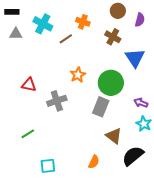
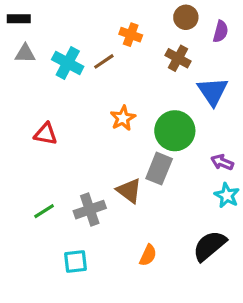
cyan cross: (43, 24) -> (68, 63), moved
gray cross: (57, 101) -> (90, 210), moved
brown triangle: (114, 136) -> (129, 191), moved

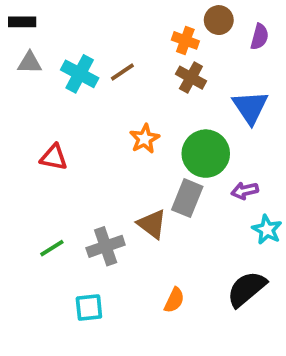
orange cross: (131, 35) -> (185, 40), moved
brown cross: (178, 58) -> (191, 78), moved
purple arrow: (222, 162) -> (245, 191), moved, turned -35

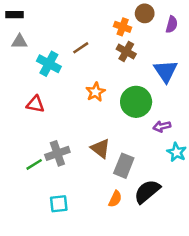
cyan cross: (80, 74) -> (49, 64), moved
gray rectangle: (187, 198) -> (124, 166), moved
gray cross: (106, 246) -> (57, 153), moved
black semicircle: (247, 289) -> (147, 191), moved

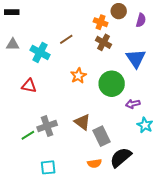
gray triangle: (19, 42) -> (13, 44), moved
gray rectangle: (124, 166) -> (102, 136), turned -48
orange semicircle: (115, 199) -> (94, 163), turned 56

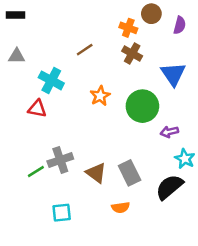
cyan cross: (40, 52) -> (51, 80), moved
brown triangle: (82, 122) -> (96, 173), moved
black semicircle: (121, 157) -> (169, 187), moved

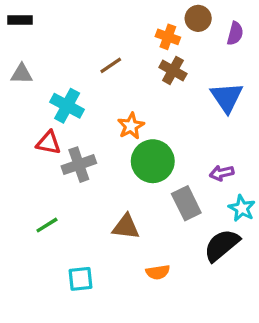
green circle: (142, 106) -> (153, 161), moved
gray cross: (60, 160) -> (79, 165), moved
brown triangle: (96, 173) -> (126, 227), turned -30
gray rectangle: (130, 173) -> (186, 203), moved

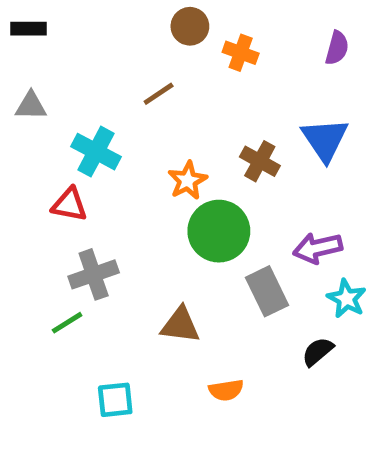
brown circle: (198, 18) -> (190, 26), moved
brown cross: (173, 70) -> (260, 161), moved
gray cross: (79, 165) -> (94, 274), moved
purple arrow: (222, 173) -> (318, 248), size x1.4
black semicircle: (222, 245) -> (318, 352), size x0.6

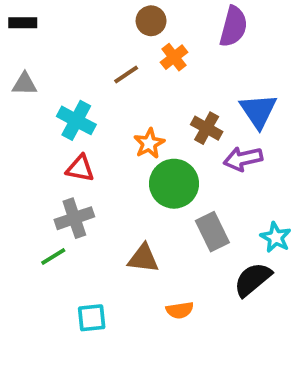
purple semicircle: (337, 48) -> (233, 27), moved, size x1.5
orange cross: (241, 53) -> (174, 57), moved, turned 32
red triangle: (69, 205) -> (80, 168), moved
purple arrow: (318, 248) -> (243, 159), moved
black semicircle: (318, 352) -> (253, 279), size x1.5

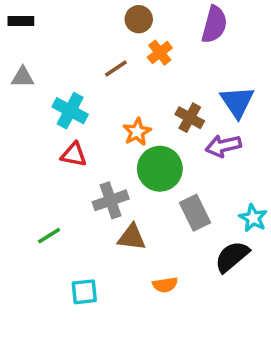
gray cross: (74, 218) -> (111, 200), moved

